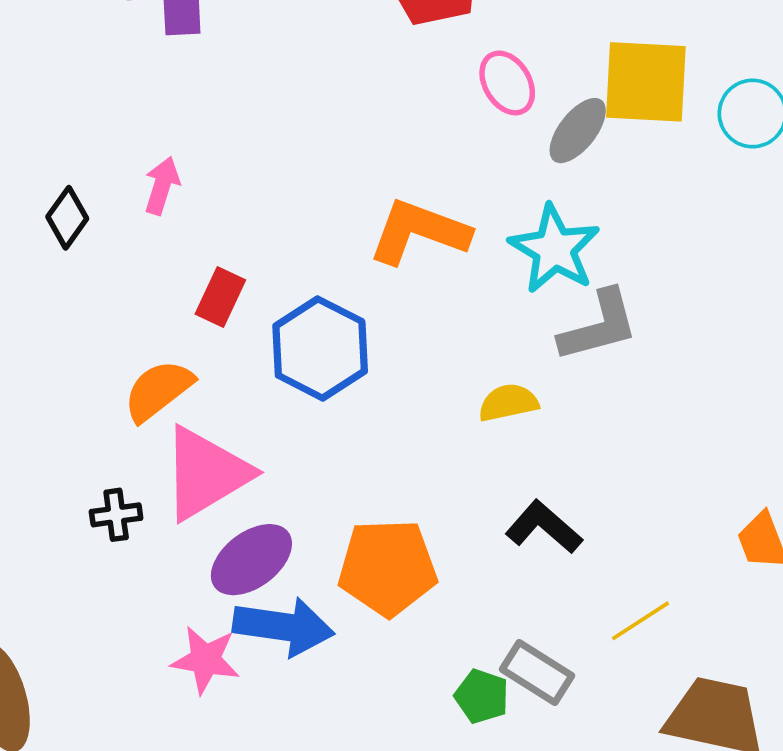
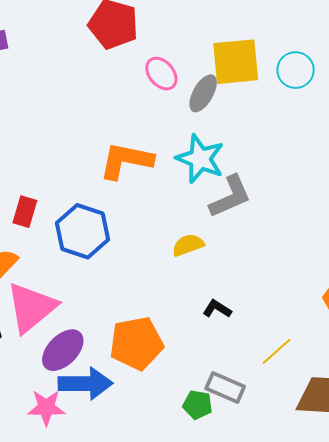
black L-shape: (544, 527) -> (217, 309), size x0.7

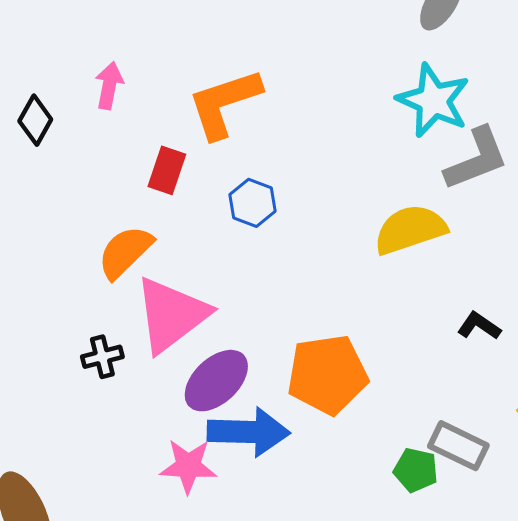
orange L-shape: (126, 161) -> (224, 103), moved, turned -32
blue hexagon: (83, 231) -> (253, 203), size x0.6
yellow semicircle: (188, 245) -> (410, 229), size x1.5
black L-shape: (217, 309) -> (479, 326), moved

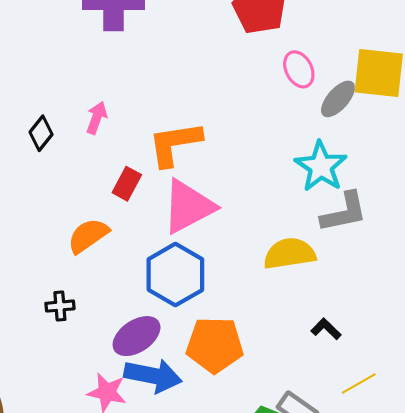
blue hexagon: (253, 203) -> (175, 275), moved, size x1.8
pink triangle: (171, 315) -> (188, 206), moved

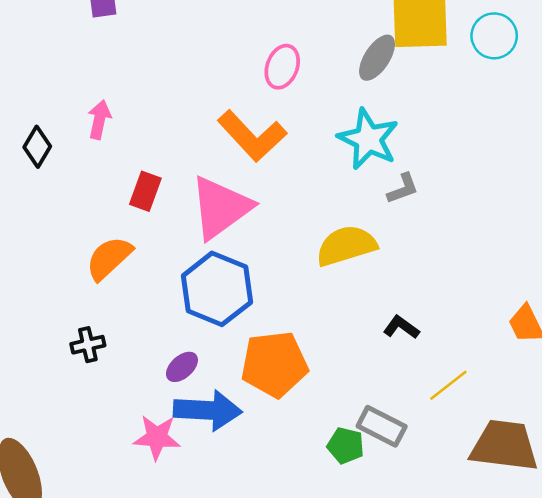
pink ellipse: (299, 69) -> (282, 67), moved, turned 57
orange L-shape: (175, 144) -> (252, 136), moved, turned -116
gray L-shape: (344, 212) -> (403, 188), size x0.6
purple ellipse: (137, 336) -> (182, 367), size x0.6

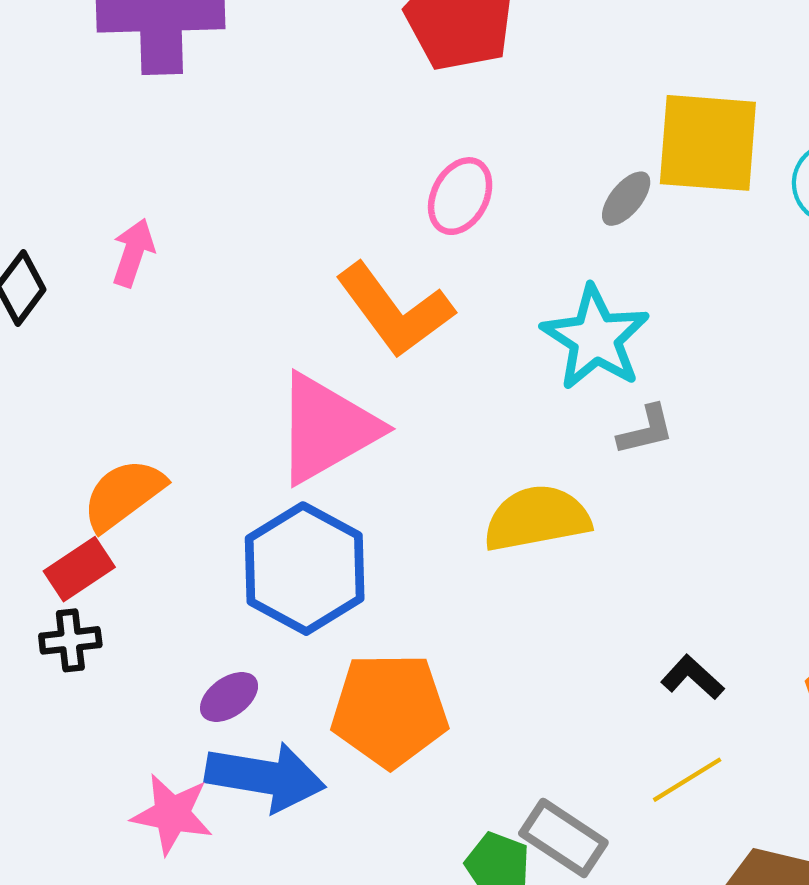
gray ellipse: (377, 58) -> (626, 199), size x0.7
red rectangle: (145, 191) -> (79, 569), moved, turned 30
black L-shape: (401, 327) -> (692, 677), moved

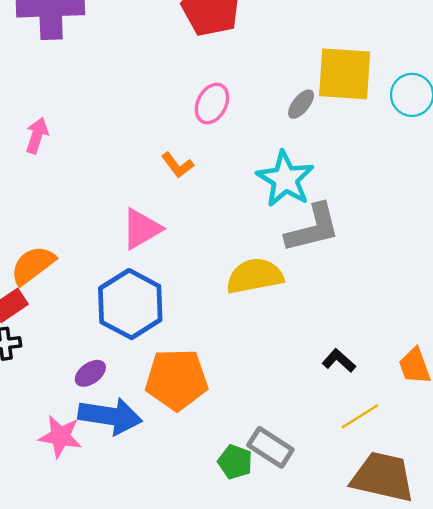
orange L-shape: (395, 310) -> (177, 165), size x0.5
pink triangle: (327, 428) -> (141, 229), size x0.7
gray L-shape: (646, 430) -> (313, 228), size x1.8
yellow line: (687, 780) -> (360, 416), moved

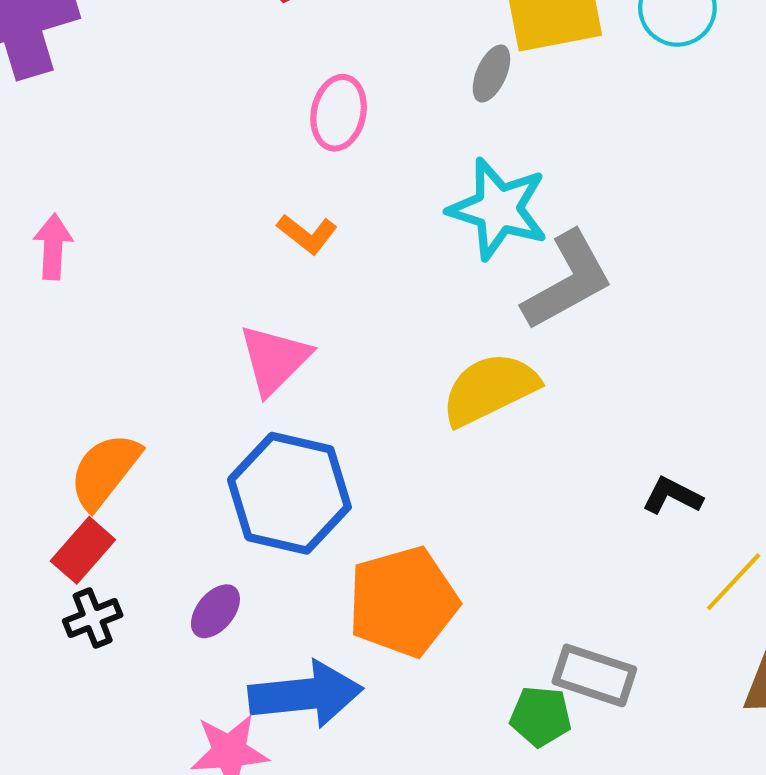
purple ellipse: (90, 373) -> (215, 611), moved

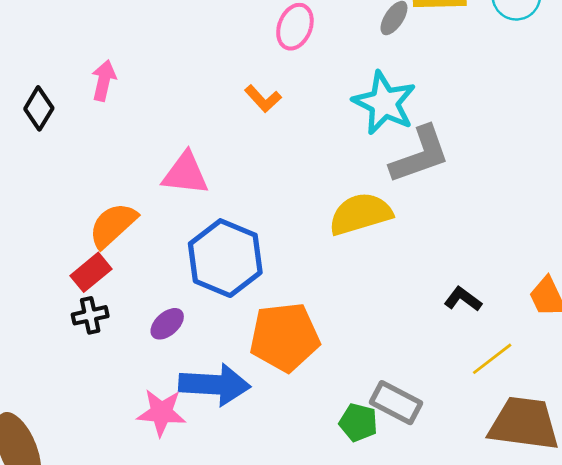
pink triangle: (274, 359) -> (185, 174), moved, turned 42

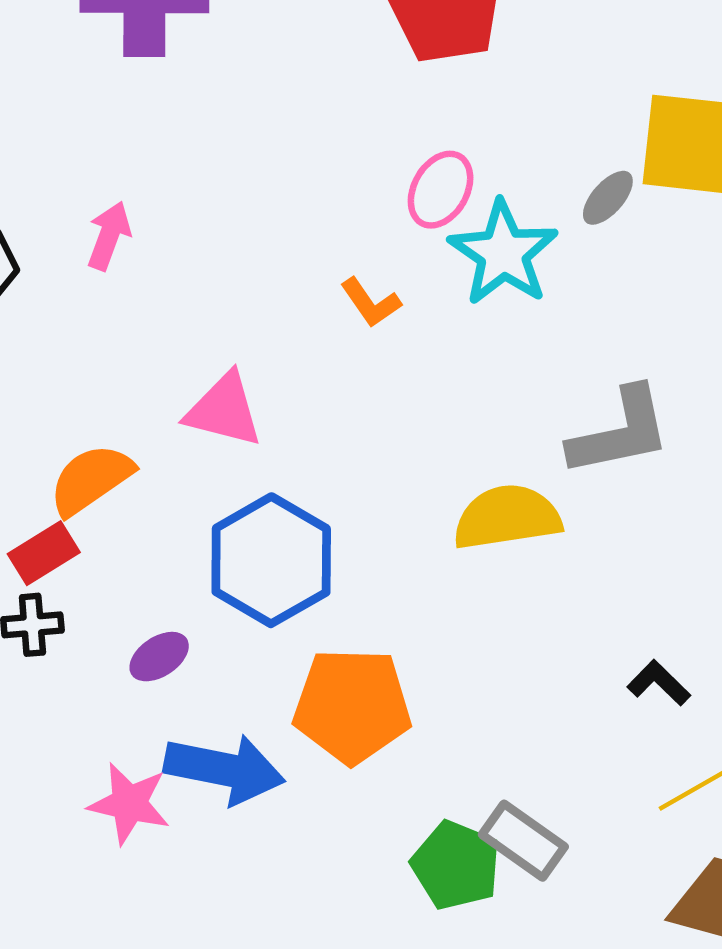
cyan star: (384, 103) -> (503, 253), moved
green pentagon: (358, 423) -> (456, 865), size x1.4

